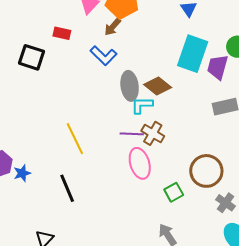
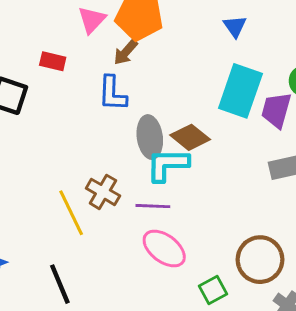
blue L-shape: (103, 56) -> (112, 93), turned 48
cyan L-shape: (142, 105) -> (167, 165), size x1.4
brown cross: (153, 133) -> (103, 192), moved
pink ellipse: (140, 163) -> (164, 249), turned -36

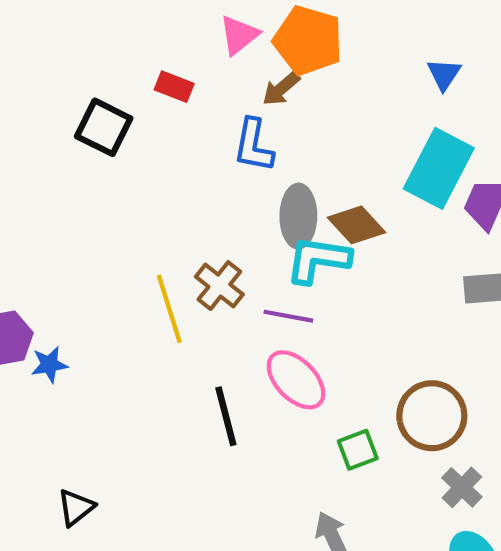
black line: (60, 284) -> (226, 416), moved

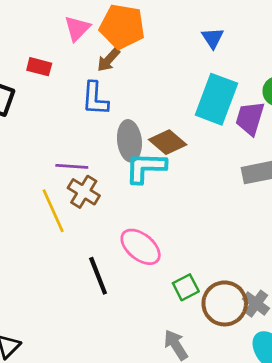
purple line: (288, 316) -> (72, 166), moved
brown circle: (432, 416) -> (225, 303), moved

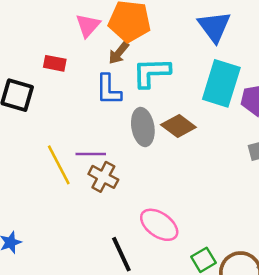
blue triangle: (213, 38) -> (214, 27), size x1.6
cyan L-shape: (146, 167) -> (151, 73), moved
yellow line: (53, 211) -> (59, 165), moved

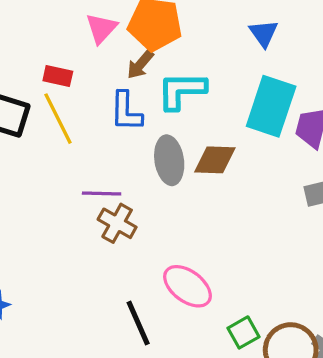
blue triangle: (214, 27) -> (264, 33), size x0.7
brown diamond: (178, 126) -> (215, 160), turned -36
yellow line: (59, 165) -> (58, 119), moved

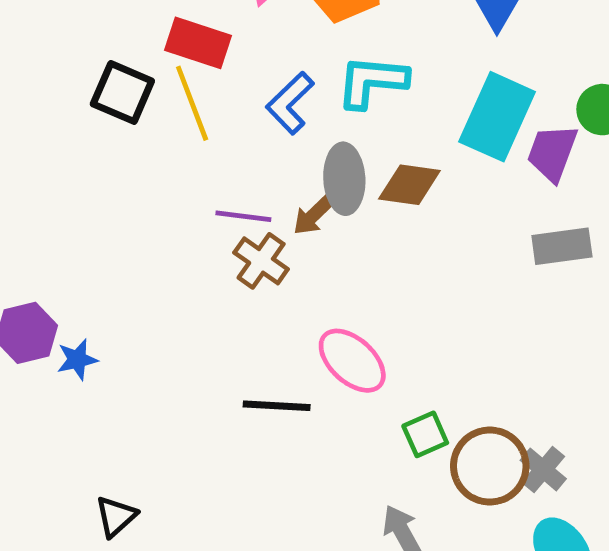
brown arrow: (140, 64) -> (313, 215), moved
red rectangle: (58, 76) -> (198, 43), size x1.5
blue L-shape: (126, 111) -> (290, 103), turned 39
black line: (138, 323) -> (277, 406), turned -69

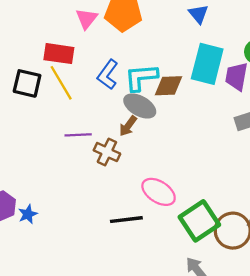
cyan L-shape: (372, 81) -> (141, 77), moved
gray ellipse: (344, 179) -> (140, 106), turned -48
brown diamond: (409, 185) -> (168, 86), moved
purple line: (243, 216) -> (78, 135), moved
green square: (425, 434) -> (199, 221), size x1.8

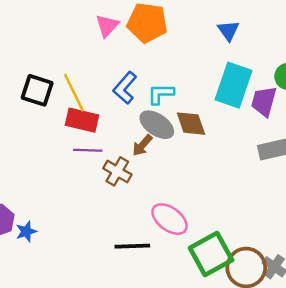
red rectangle: (59, 54) -> (82, 120), moved
cyan L-shape: (141, 77) -> (161, 94), size x0.7
brown diamond: (168, 86) -> (191, 124), moved, turned 68

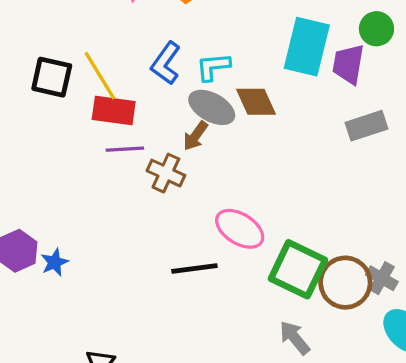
green square: (211, 254) -> (298, 269), turned -30

